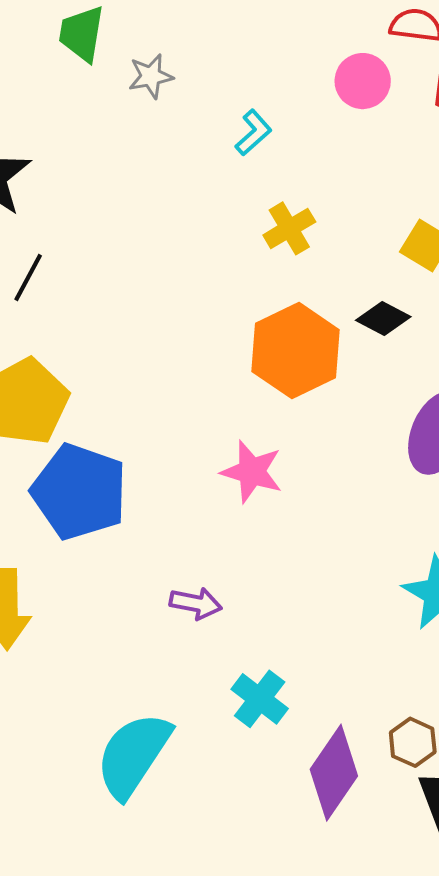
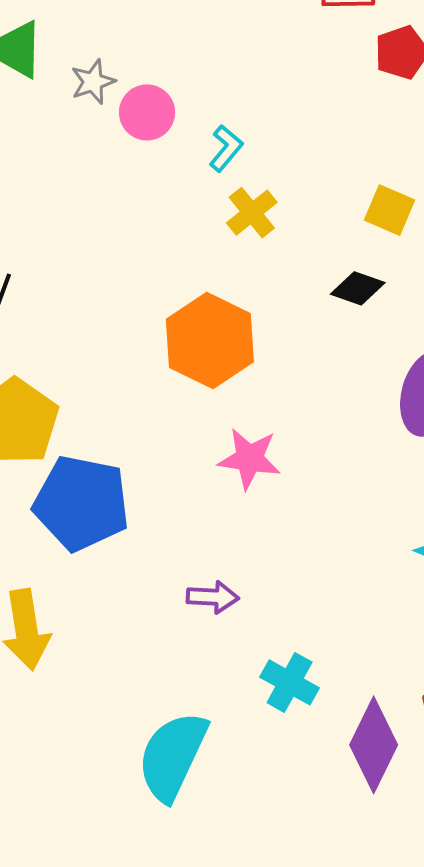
pink circle: (363, 81) -> (147, 112), moved
cyan L-shape: (253, 133) -> (226, 148), moved
orange hexagon: (296, 351) -> (210, 341), moved

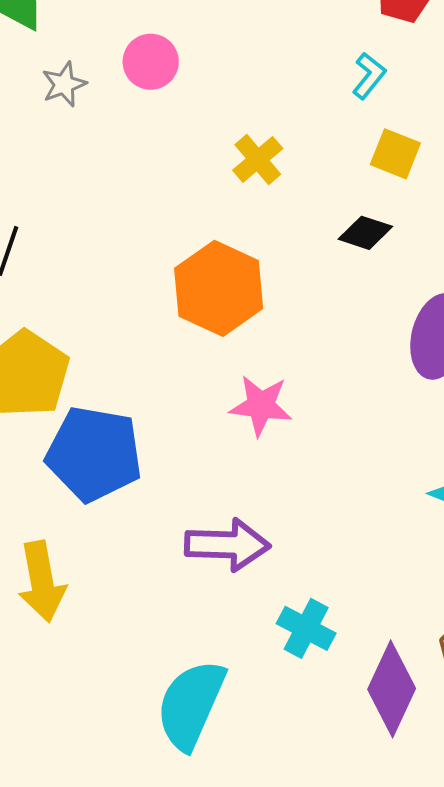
gray star: (93, 82) -> (64, 84), moved
cyan L-shape: (226, 148) -> (369, 76), moved
purple arrow: (213, 597) -> (227, 545), size x1.6

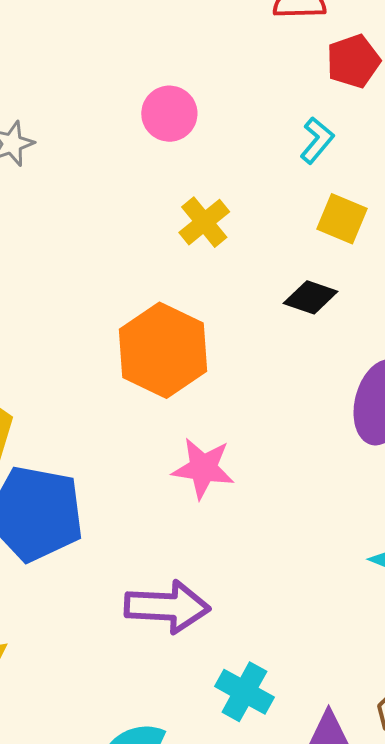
pink circle: (151, 62) -> (169, 114), moved

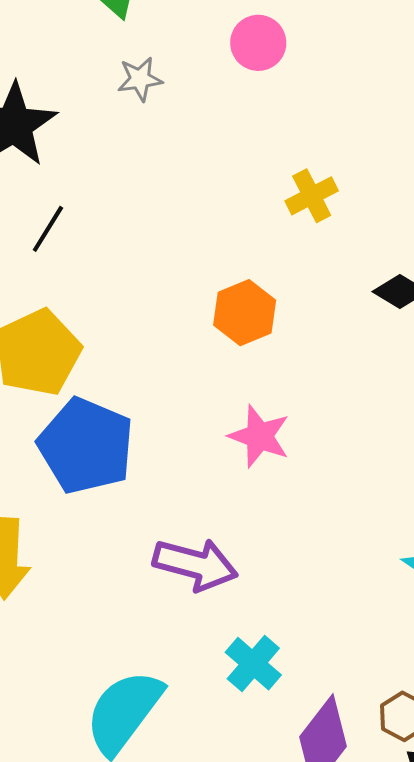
pink circle: (169, 114) -> (258, 43), moved
orange hexagon: (163, 350) -> (245, 313), size x0.7

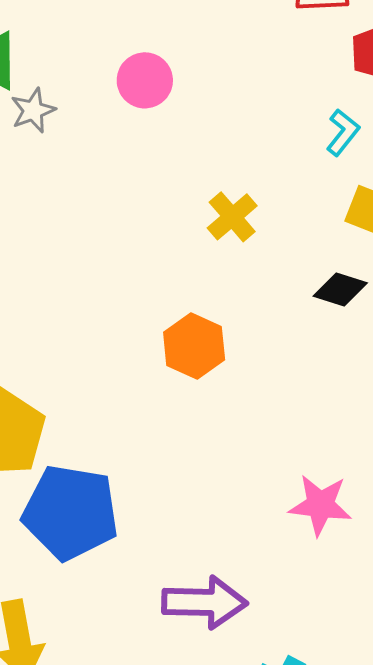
gray star: (140, 79) -> (33, 110), moved
pink star: (259, 436) -> (320, 505), moved

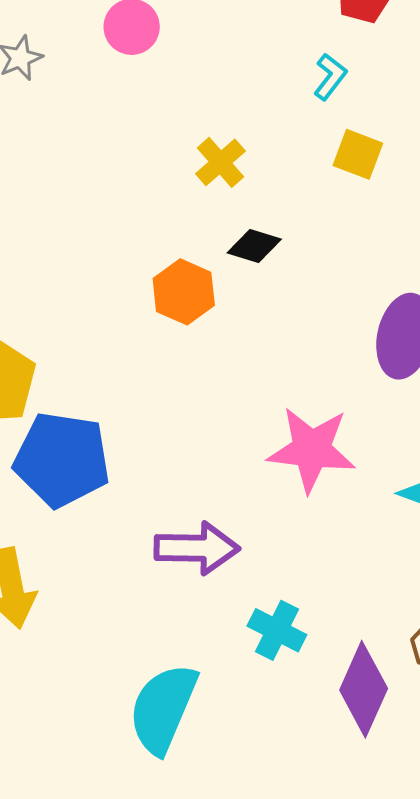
black diamond: (340, 290) -> (254, 246), moved
pink star: (320, 505) -> (312, 450), size x1.4

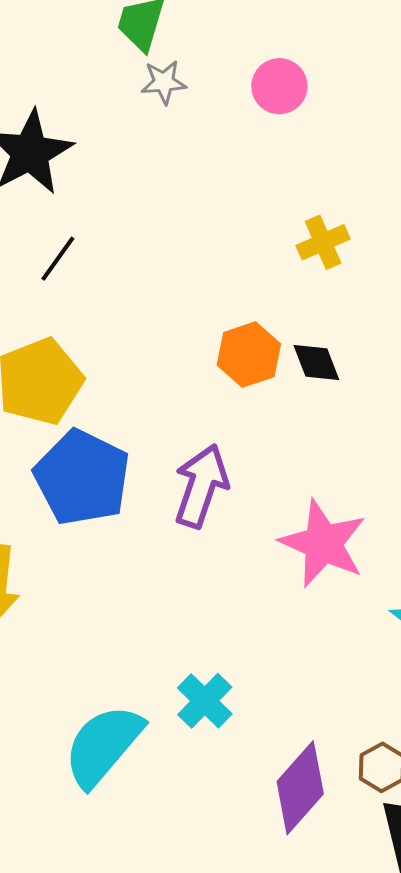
black diamond: (254, 246) -> (316, 363), moved, turned 34
purple arrow: (197, 548) -> (201, 486), moved, turned -90
cyan cross: (277, 630) -> (205, 701), moved

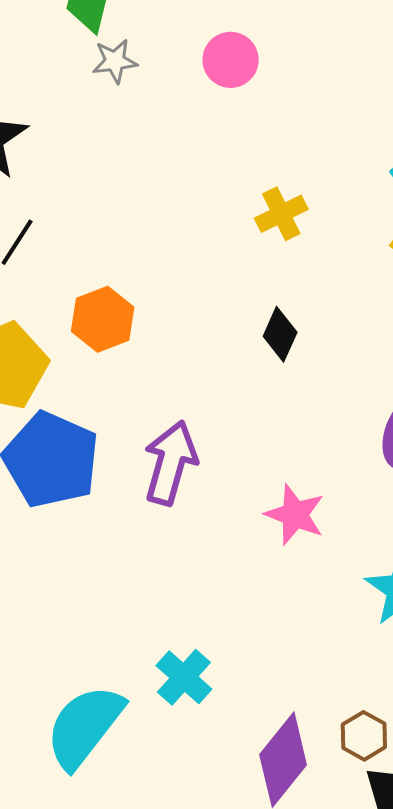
orange hexagon: (249, 355) -> (103, 319), moved
black diamond: (316, 363) -> (280, 334), turned 48
pink star: (323, 543) -> (295, 515), size x0.7

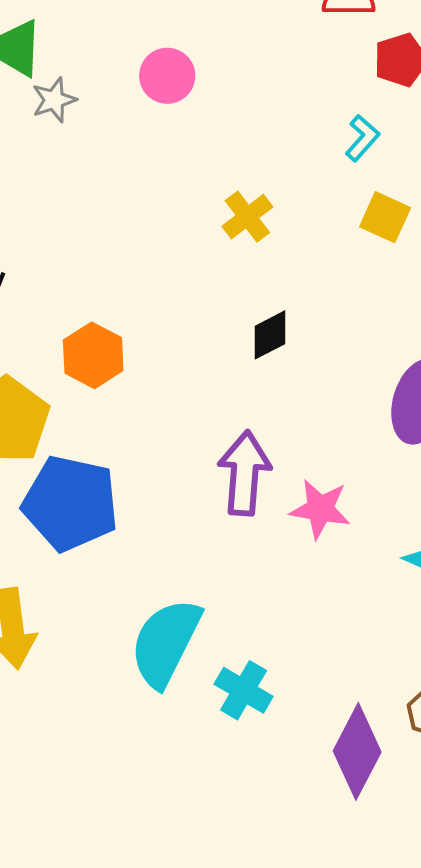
black diamond: (280, 334) -> (270, 335), turned 50
purple arrow: (171, 463) -> (244, 473), moved
cyan semicircle: (84, 726) -> (166, 643), moved

